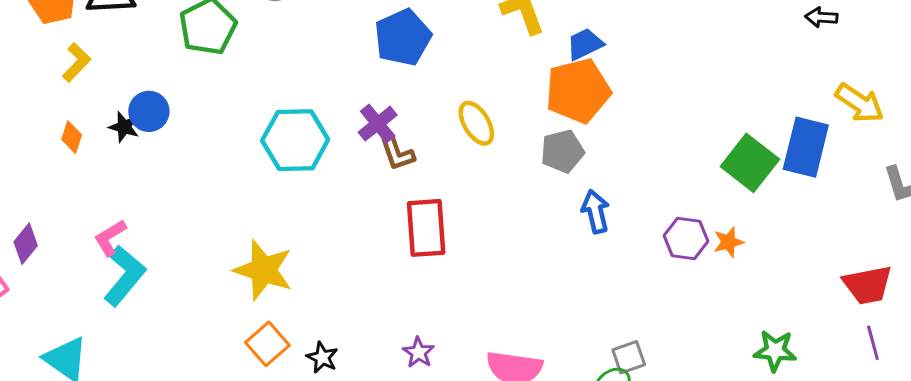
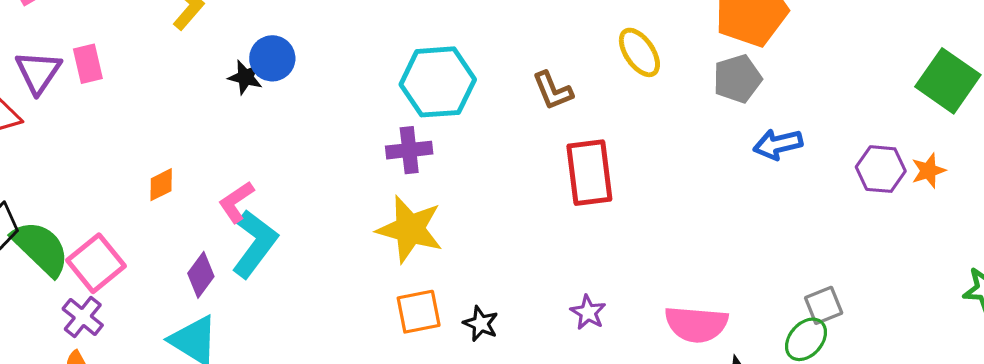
purple cross: (378, 124) -> (409, 150), moved, turned 36
orange diamond: (72, 137) -> (161, 185), moved, turned 48
blue arrow: (596, 212) -> (778, 144), turned -87
purple diamond: (26, 244) -> (201, 275), moved
orange square: (267, 344) -> (419, 312), turned 33

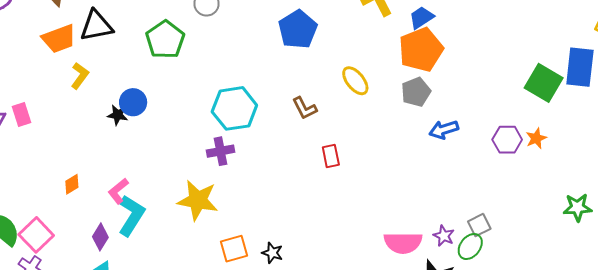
red rectangle: (589, 173) -> (331, 156), size x0.6
yellow star: (410, 229) -> (198, 200), moved
purple star: (588, 312) -> (444, 236), moved

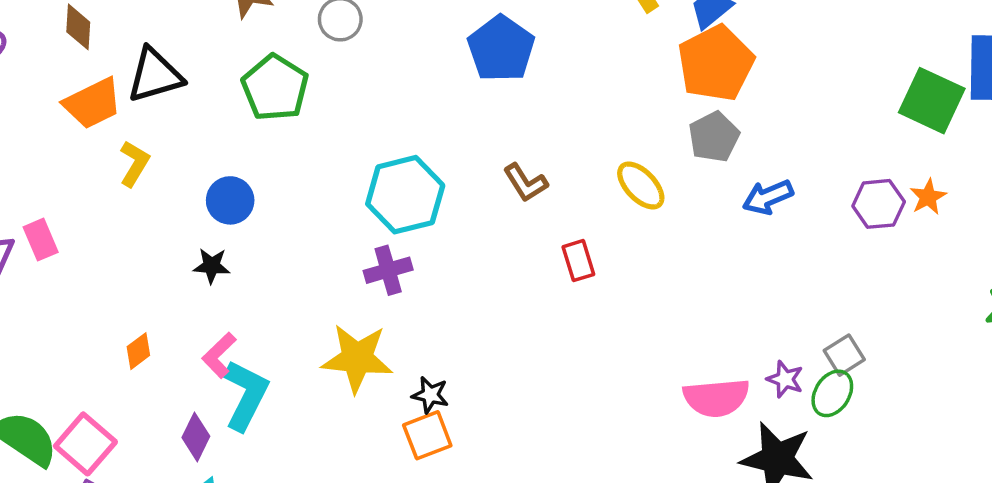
yellow ellipse: (355, 81) -> (641, 186), moved
black star: (118, 115) -> (212, 266), moved
black star: (272, 253) -> (430, 395), moved

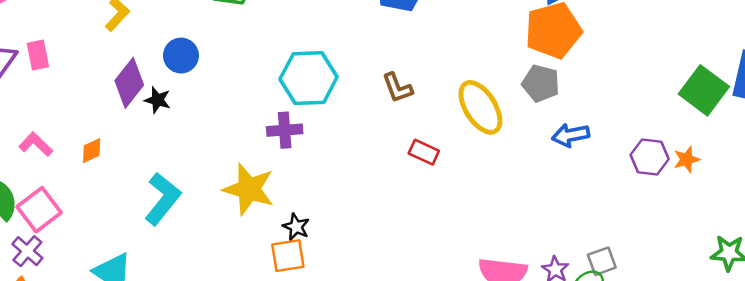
gray pentagon: (714, 137) -> (541, 83), turned 30
yellow ellipse: (641, 186) -> (480, 107), size x1.4
red rectangle: (578, 261) -> (424, 152), turned -60
pink L-shape: (219, 355) -> (36, 144), moved, turned 76
purple diamond: (196, 437) -> (129, 83), moved, size x1.4

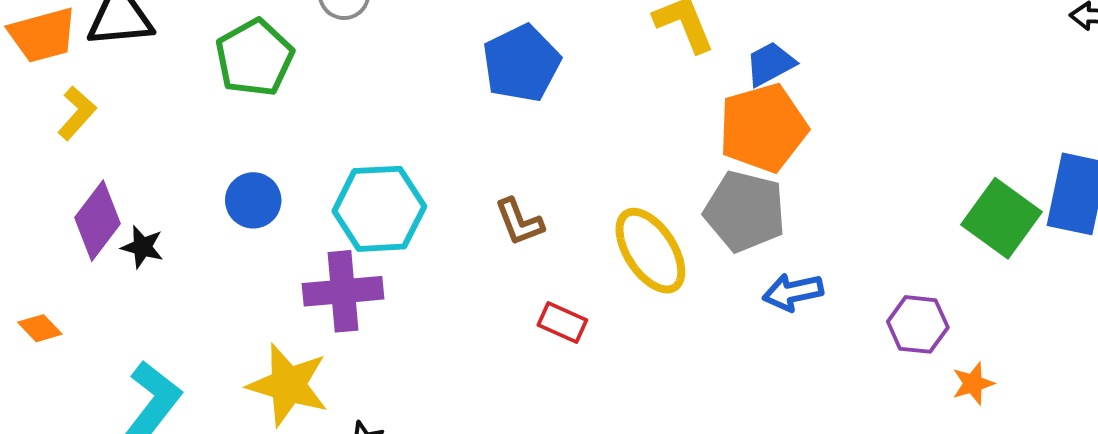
blue circle: (181, 56) -> (253, 200), moved
gray pentagon: (541, 83) -> (745, 211), size x1.4
purple cross: (285, 130) -> (343, 291), size x1.4
orange diamond: (92, 151) -> (40, 328), turned 72
orange star: (687, 159) -> (973, 383), moved

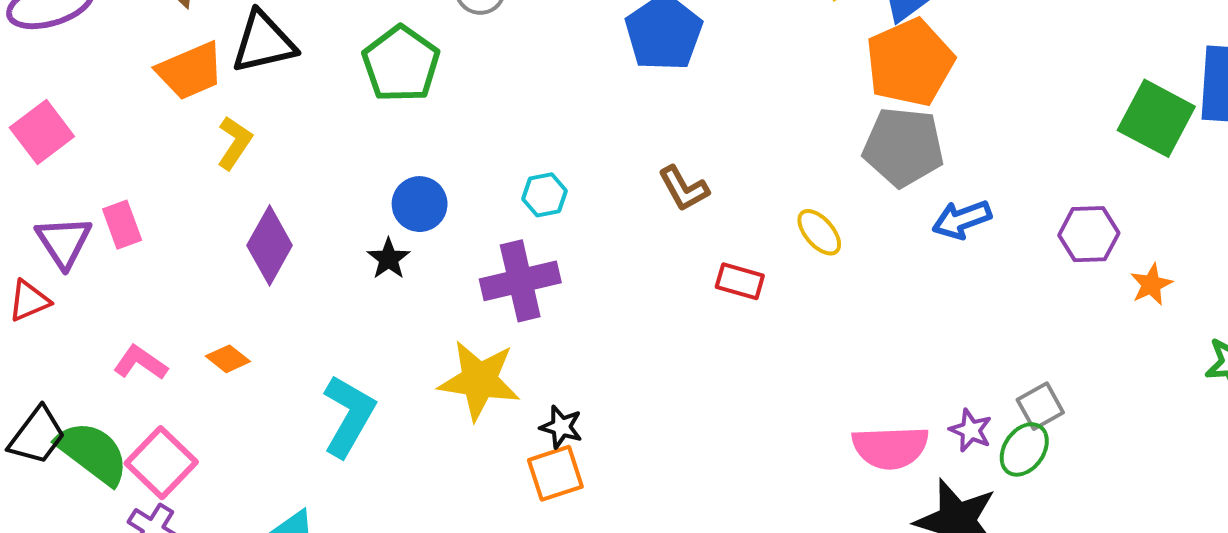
cyan hexagon: (379, 209) -> (544, 195), size x0.5
black star: (142, 247) -> (389, 259), moved, turned 30
yellow ellipse: (650, 251) -> (819, 232), moved, size x0.6

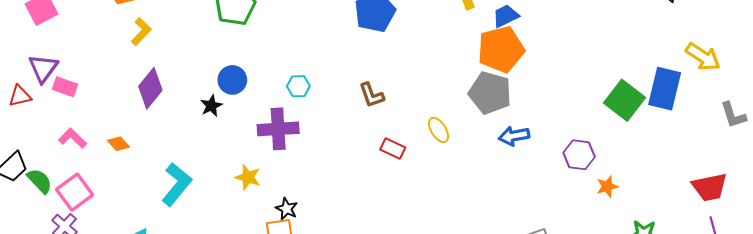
pink rectangle: (122, 225) -> (65, 87), moved, turned -60
yellow star: (479, 380) -> (248, 177), size x0.6
green semicircle: (93, 453) -> (40, 181), size x0.7

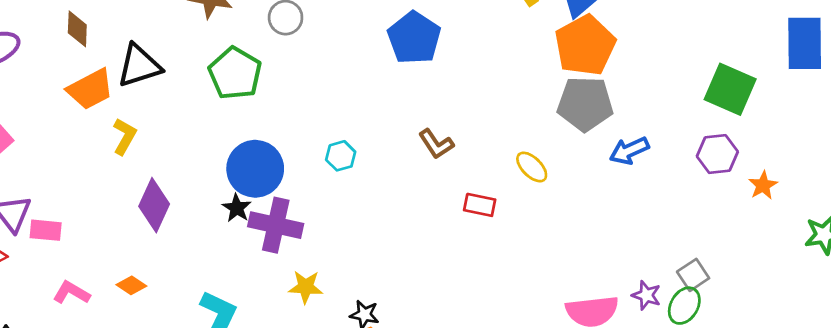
blue circle: (232, 80) -> (255, 169), size x1.5
green square: (625, 100) -> (730, 89), moved
purple cross: (278, 129) -> (276, 225), moved, turned 30

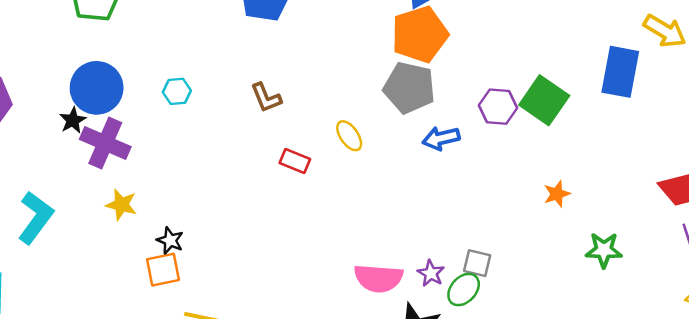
purple hexagon: (717, 154) -> (498, 107), moved
gray square: (693, 275) -> (477, 263), turned 36

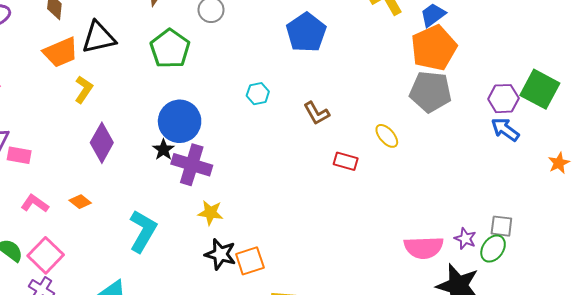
cyan hexagon: (177, 91) -> (258, 94), moved
blue arrow: (441, 138) -> (505, 129), moved, turned 56
black star: (170, 240) -> (220, 254), moved, size x1.4

